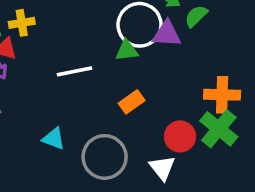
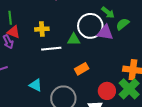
yellow cross: (22, 23) -> (42, 29), moved
green triangle: (127, 50) -> (74, 39), moved

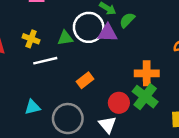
yellow cross: (42, 29) -> (31, 39), turned 32
green triangle: (74, 39) -> (65, 38), moved
cyan triangle: (36, 85) -> (32, 107), turned -32

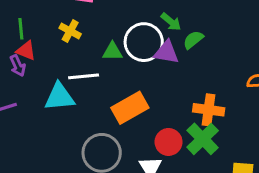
yellow cross: (31, 39) -> (70, 31), moved
orange rectangle: (85, 80) -> (130, 108), size x1.6
cyan triangle: (32, 107) -> (59, 97), moved, size x1.5

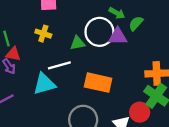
orange rectangle: (130, 108) -> (98, 83), turned 52
red circle: (169, 142) -> (140, 112), moved

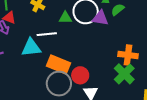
orange rectangle: (98, 83) -> (59, 65), moved
red circle: (140, 112) -> (80, 75), moved

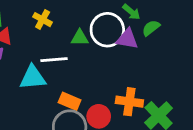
orange cross: (128, 55) -> (129, 102), moved
orange rectangle: (59, 65) -> (70, 101), size x0.7

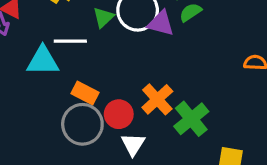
green triangle: (80, 38) -> (103, 17), turned -48
orange cross: (129, 102) -> (157, 99), turned 35

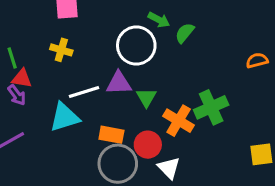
green triangle: (103, 17) -> (146, 97), moved
purple triangle: (161, 23) -> (119, 83), moved
green cross: (191, 119) -> (211, 107), moved, turned 32

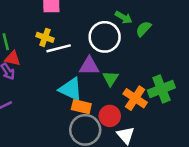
white line: (84, 92) -> (59, 48), moved
cyan triangle: (64, 117) -> (71, 89), moved, turned 40

